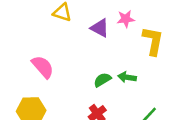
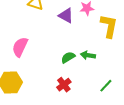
pink semicircle: (43, 67) -> (20, 47), turned -114

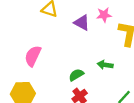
green semicircle: (68, 57) -> (76, 75), moved

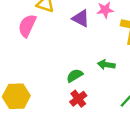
pink semicircle: (33, 56) -> (27, 26), moved

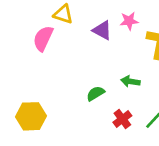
red cross: (78, 99) -> (122, 119), moved

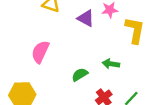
pink semicircle: (43, 38) -> (40, 52), moved

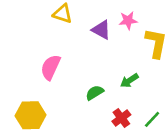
green arrow: (111, 64) -> (129, 81), turned -42

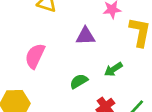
purple triangle: (101, 30) -> (85, 36), moved, turned -30

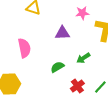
pink semicircle: (35, 56) -> (24, 48), turned 144

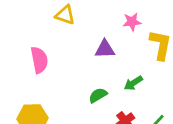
pink semicircle: (24, 48) -> (39, 60), moved

